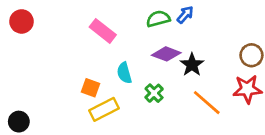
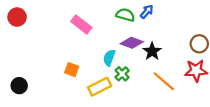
green semicircle: (158, 19) -> (125, 15), turned 30
cyan semicircle: (124, 73) -> (109, 58), moved, turned 35
yellow rectangle: (104, 109) -> (100, 87), moved
black circle: (19, 122) -> (19, 86), moved

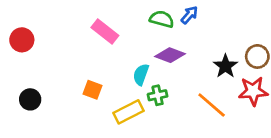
red circle: (17, 17) -> (22, 40), moved
black star: (152, 51) -> (225, 66), moved
green cross: (122, 74) -> (158, 95), turned 32
black circle: (19, 86) -> (30, 99), moved

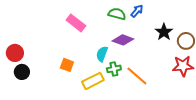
red circle: (22, 40) -> (15, 53), moved
black star: (225, 66) -> (164, 32), moved
orange line: (212, 105) -> (137, 76), moved

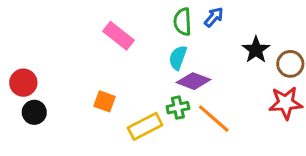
green semicircle: (117, 14) -> (183, 22), turned -108
purple diamond: (123, 40) -> (194, 81), moved
cyan semicircle: (102, 54) -> (178, 58), moved

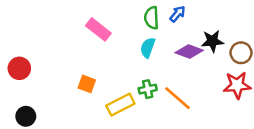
black star: (256, 50) -> (212, 41), turned 30
purple diamond: (194, 81) -> (189, 51), moved
black circle: (34, 112) -> (26, 116), moved

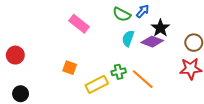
green semicircle: (152, 18) -> (122, 14), turned -60
black star: (212, 41) -> (160, 28), moved, turned -30
cyan semicircle: (148, 48) -> (128, 38), moved

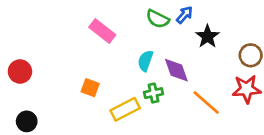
cyan semicircle: (128, 38) -> (145, 61), moved
purple diamond: (152, 42) -> (176, 70), moved, turned 50
orange line: (143, 79) -> (206, 103), moved

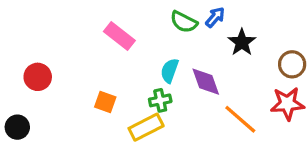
red circle: (20, 71) -> (38, 77), moved
green cross: (154, 93) -> (160, 100), moved
black circle: (27, 121) -> (17, 127), moved

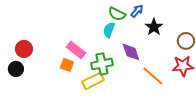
pink rectangle: (119, 36) -> (76, 50), moved
cyan semicircle: (170, 71) -> (109, 30), moved
green cross: (160, 100) -> (102, 64), size x1.5
black circle: (17, 127) -> (16, 69), moved

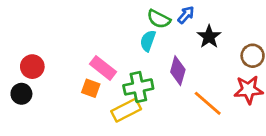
purple diamond: (131, 52) -> (178, 71), turned 35

